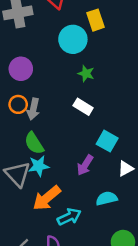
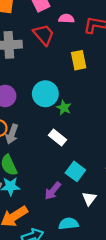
cyan circle: (73, 39) -> (45, 94), moved
white triangle: (126, 169) -> (89, 199), turned -32

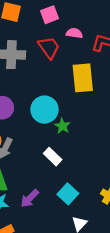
yellow rectangle: (79, 60) -> (83, 78), size x1.4
purple arrow: (53, 191) -> (30, 198), moved

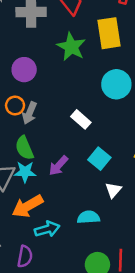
cyan circle: (44, 110) -> (116, 84), moved
green star: (62, 126) -> (71, 47), moved, size x1.6

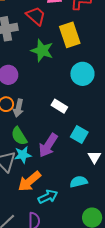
purple arrow: (58, 166) -> (48, 145), size x1.4

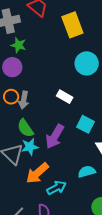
green star: (42, 51) -> (18, 45), moved, size x0.7

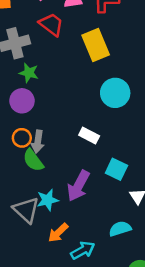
green semicircle: (25, 128) -> (33, 160), moved
orange arrow: (37, 173) -> (58, 233), size x0.7

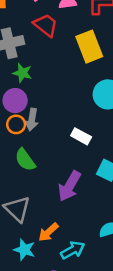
orange circle: (22, 138) -> (16, 124), moved
gray arrow: (38, 142) -> (32, 120), moved
cyan star: (48, 200) -> (24, 250), moved, turned 30

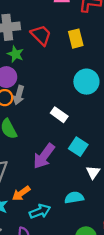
red trapezoid: (46, 25) -> (41, 35), moved
yellow rectangle: (89, 47) -> (76, 39), size x0.7

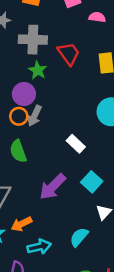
cyan semicircle: (74, 198) -> (79, 237), turned -48

